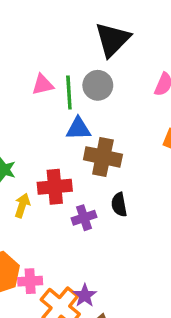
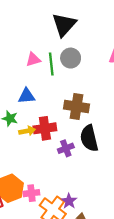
black triangle: (112, 39) -> (64, 25), moved
blue triangle: (78, 129) -> (27, 96), moved
yellow arrow: (22, 205) -> (27, 131), moved, turned 63
black semicircle: (119, 205) -> (89, 138), size x1.6

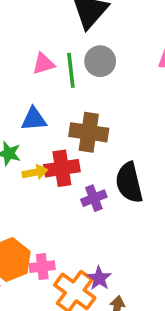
brown cross: (77, 106) -> (89, 132), moved

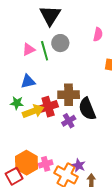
brown cross: (89, 132) -> (69, 95), moved
yellow arrow: (35, 172) -> (33, 111), size x1.5

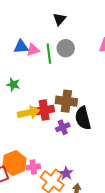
black triangle: (50, 15) -> (59, 19), size x0.6
blue triangle: (28, 81) -> (21, 47), moved
green star: (17, 103) -> (13, 85), moved

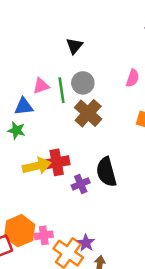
blue triangle: (21, 47) -> (24, 106), moved
brown cross: (66, 101) -> (88, 113), moved, turned 35

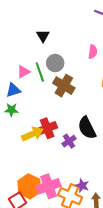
pink cross: (44, 235) -> (49, 186), size x1.6

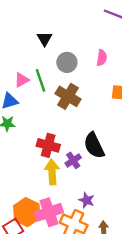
gray circle: (55, 63) -> (67, 62), moved
red cross: (47, 128) -> (48, 145), turned 36
yellow arrow: (33, 134) -> (52, 172), moved, turned -70
purple star: (82, 186) -> (87, 200), moved

